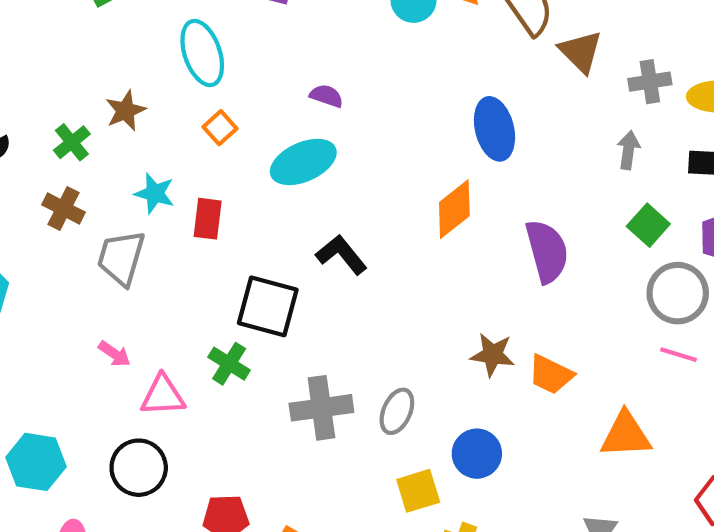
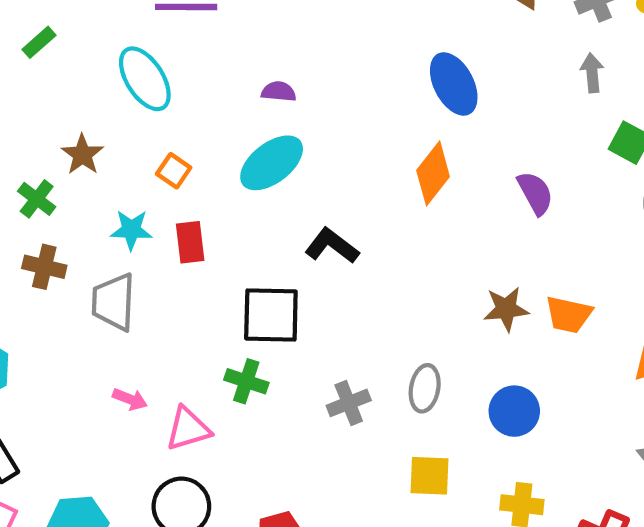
orange square: (220, 128) -> (174, 171), moved
purple semicircle: (547, 251) -> (535, 193), size x0.7
gray cross: (321, 408) -> (349, 403), size x0.7
yellow square: (418, 491) -> (430, 476), moved, turned 33

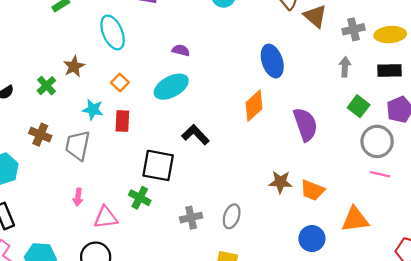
purple semicircle: (535, 193) -> (305, 124), size x1.4
brown cross: (44, 267) -> (40, 135), moved
pink arrow: (130, 399) -> (78, 197), turned 66
blue circle: (514, 411) -> (312, 239), moved

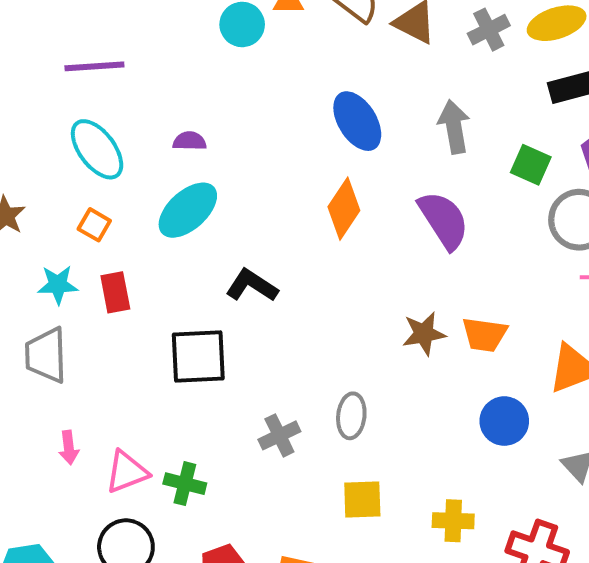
cyan ellipse: (113, 32) -> (97, 149), moved
gray arrow: (345, 67) -> (454, 127), moved, size x1.4
green cross: (140, 198) -> (185, 484), moved

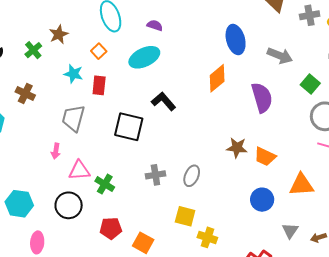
gray arrow: (454, 127) -> (280, 56), turned 105
gray trapezoid: (46, 355) -> (73, 118), moved
yellow cross: (453, 521) -> (207, 237), moved

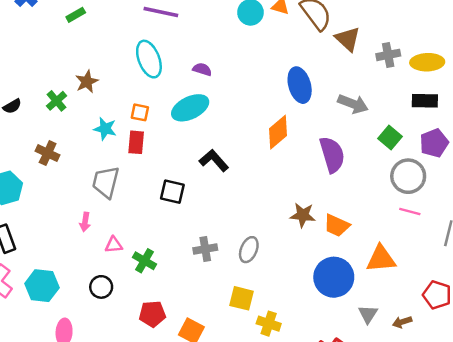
orange square: (99, 51) -> (140, 112), moved, turned -35
black square: (129, 127) -> (172, 192), size x0.7
pink triangle: (79, 170) -> (114, 245), size x0.7
blue circle: (262, 200) -> (334, 277), size x1.4
black circle: (69, 205) -> (101, 287), size x0.7

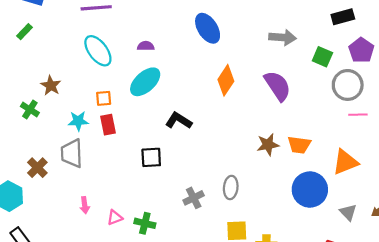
blue ellipse: (300, 85) -> (208, 28), moved
brown cross: (48, 153) -> (37, 168), moved, turned 36
gray trapezoid: (106, 182) -> (72, 153), moved

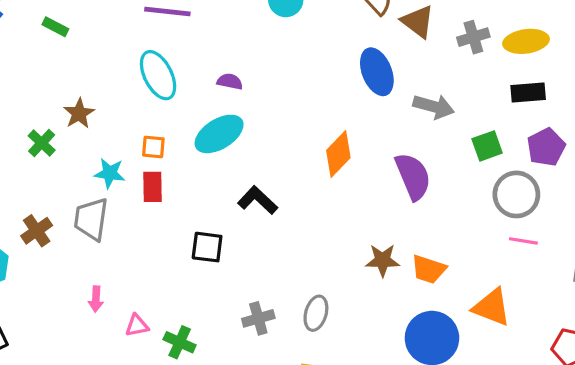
blue ellipse: (208, 28) -> (377, 72), moved
green rectangle: (25, 32) -> (55, 27), turned 63
green square: (322, 57) -> (487, 146), turned 36
orange triangle: (345, 162) -> (492, 307), turned 32

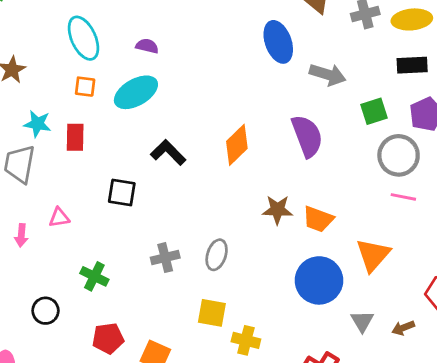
orange square: (153, 147) -> (85, 87), moved
orange diamond: (338, 154) -> (237, 145), moved
orange triangle: (492, 307) -> (373, 255), turned 48
pink triangle: (137, 325) -> (59, 218), moved

